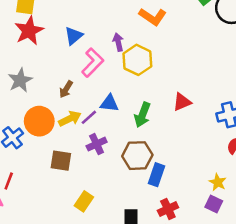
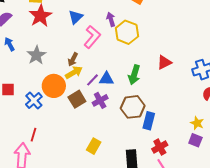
blue triangle: (109, 103) -> (106, 79), moved
yellow arrow: (70, 119) -> (74, 72), moved
brown square: (61, 161) -> (77, 99), moved, turned -36

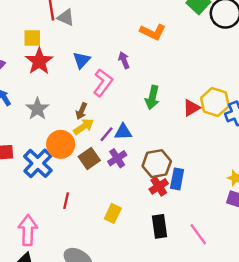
yellow hexagon: (127, 32) -> (215, 102), moved
green arrow: (134, 75) -> (152, 97), moved
blue cross: (34, 101) -> (38, 163), size x1.4
red line: (34, 135) -> (66, 201), moved
red cross: (160, 147) -> (159, 186), moved

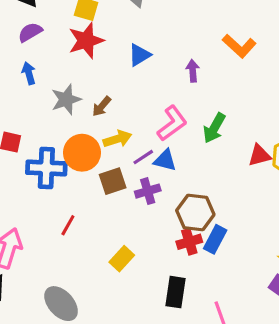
pink L-shape: (103, 83) -> (172, 123), moved
brown arrow: (81, 111) -> (102, 106), moved
blue cross: (38, 163) -> (46, 168), turned 32

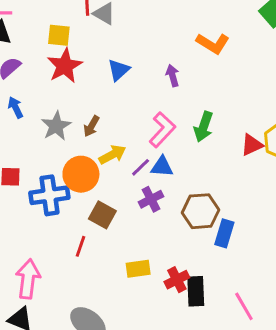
brown square: (113, 181) -> (102, 215), moved, turned -32
red cross: (189, 242) -> (177, 280), moved
yellow rectangle: (122, 259) -> (138, 269), turned 50

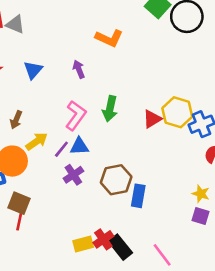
brown square: (102, 215) -> (19, 203), moved
yellow rectangle: (138, 269) -> (83, 244), moved
black rectangle: (196, 291) -> (120, 247), turned -30

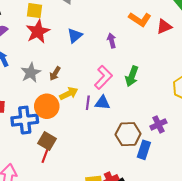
red triangle: (152, 119) -> (164, 26), moved
purple line: (61, 149) -> (88, 103), turned -40
purple cross: (73, 175) -> (158, 124), moved

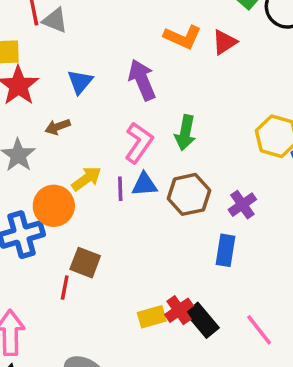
purple arrow: (112, 41) -> (142, 80), size x1.6
brown arrow: (55, 74) -> (58, 127), moved, turned 48
brown hexagon: (128, 134) -> (189, 194), moved
brown square: (47, 141) -> (85, 263), moved

